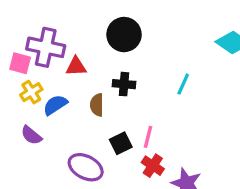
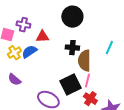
purple cross: (46, 47) -> (23, 25), size x0.6
blue semicircle: (55, 105) -> (29, 52), moved
brown semicircle: (97, 105) -> (84, 61), moved, size x1.5
black square: (121, 143) -> (70, 85), size x1.5

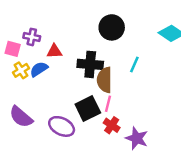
black circle: (72, 17) -> (112, 27), moved
black cross: (72, 48) -> (90, 64), size x1.5
purple semicircle: (14, 80) -> (21, 117), moved, size x1.5

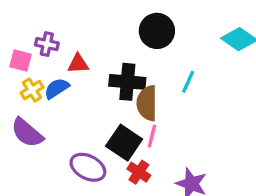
black square: (88, 109) -> (124, 143), turned -30
purple semicircle: (21, 117) -> (27, 133), moved
red cross: (112, 125) -> (139, 172), moved

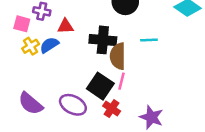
cyan line: (188, 82) -> (149, 40), turned 63
purple semicircle: (27, 133) -> (31, 104), moved

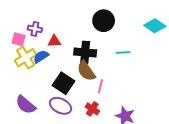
yellow cross: (31, 46) -> (26, 58), size x1.5
brown semicircle: (118, 56) -> (86, 71), moved, turned -35
black square: (100, 86) -> (64, 83), moved

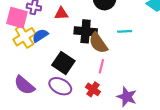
pink square: (18, 39) -> (17, 18), size x1.5
red triangle: (54, 41) -> (61, 13), moved
brown semicircle: (86, 71) -> (98, 43), moved

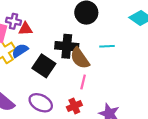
red triangle: (61, 13) -> (25, 29), moved
black square: (63, 63) -> (44, 66), moved
red cross: (93, 89) -> (74, 106), turned 32

